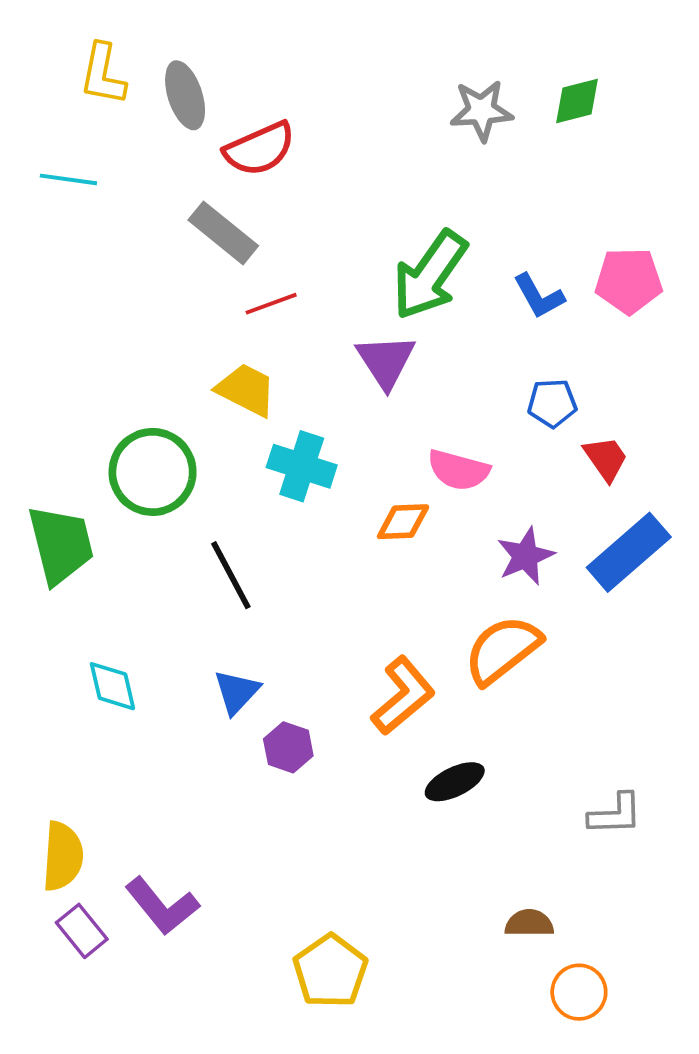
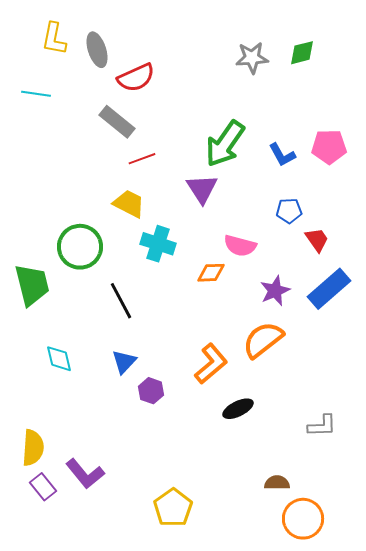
orange circle: (579, 992) -> (303, 519), size x1.4

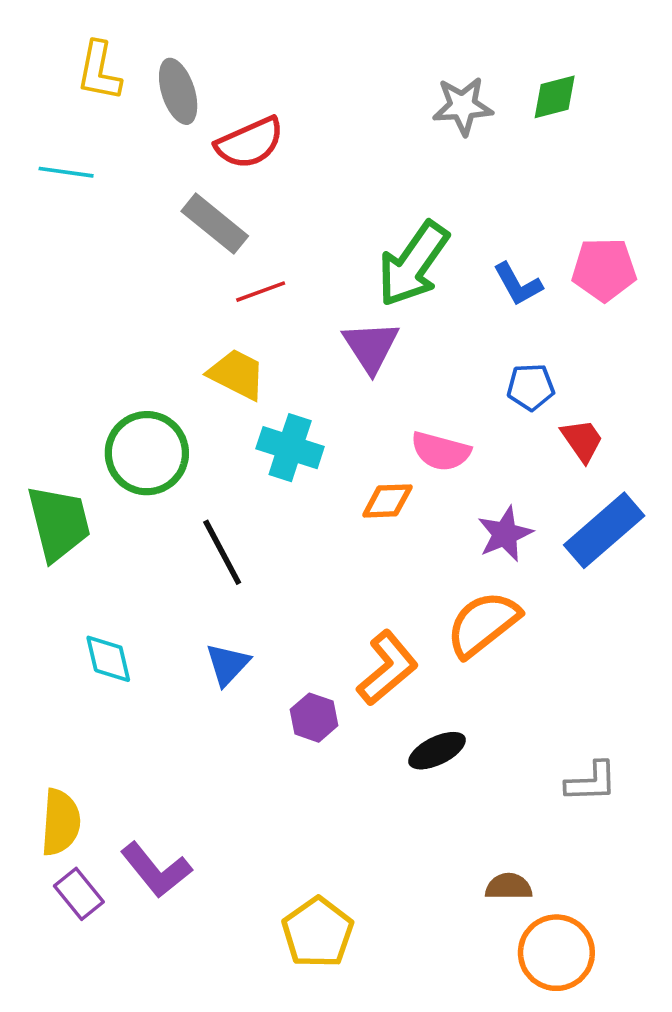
purple hexagon: (151, 391) -> (314, 718), moved

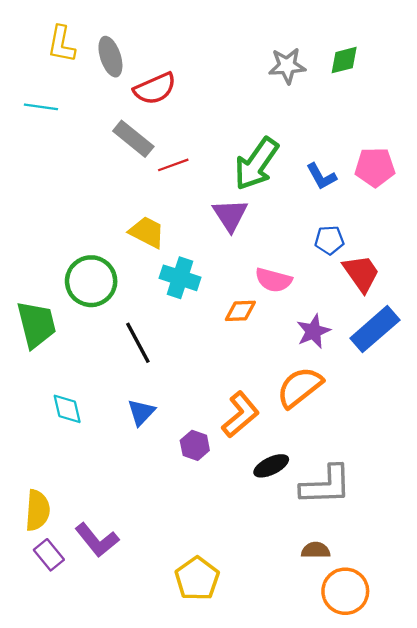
red line: (261, 292) -> (173, 165), moved
red trapezoid: (582, 440) -> (361, 273), size x1.4
gray L-shape: (591, 782) -> (326, 485), moved, size x1.6

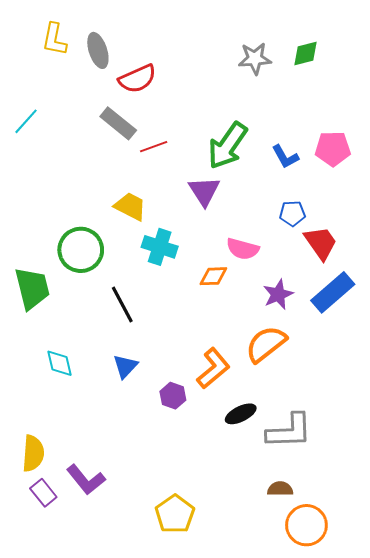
cyan line: (41, 107) -> (26, 121), moved, turned -56

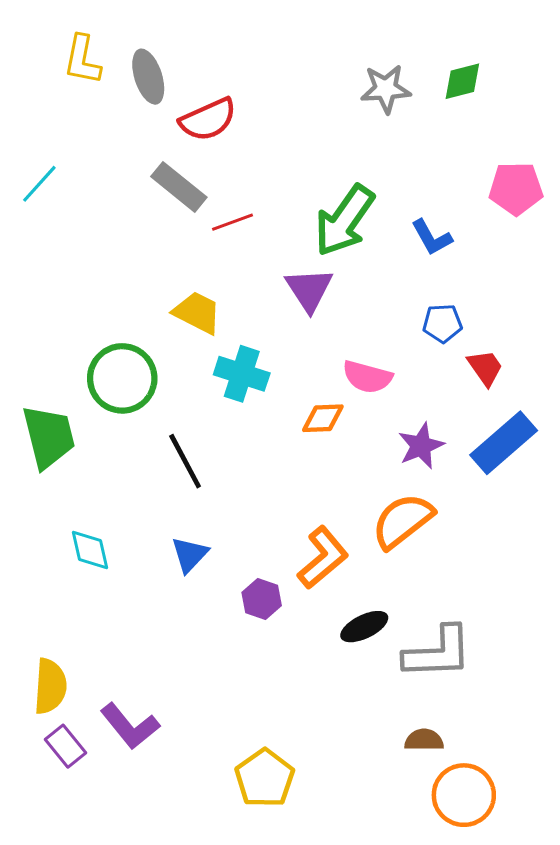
pink pentagon: (333, 149) -> (516, 188), moved
red trapezoid: (321, 243) -> (485, 368), size x0.7

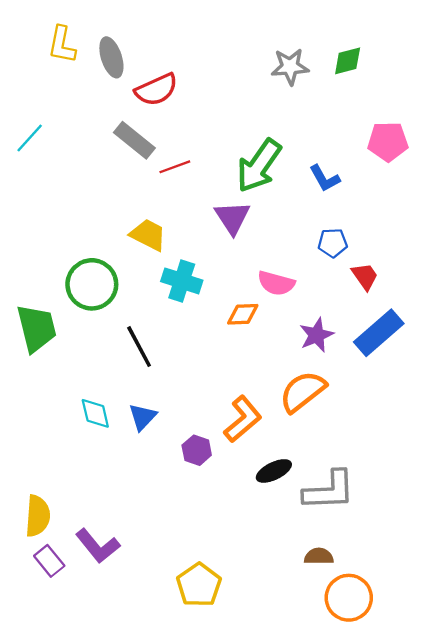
cyan diamond: (90, 550) -> (95, 413), moved

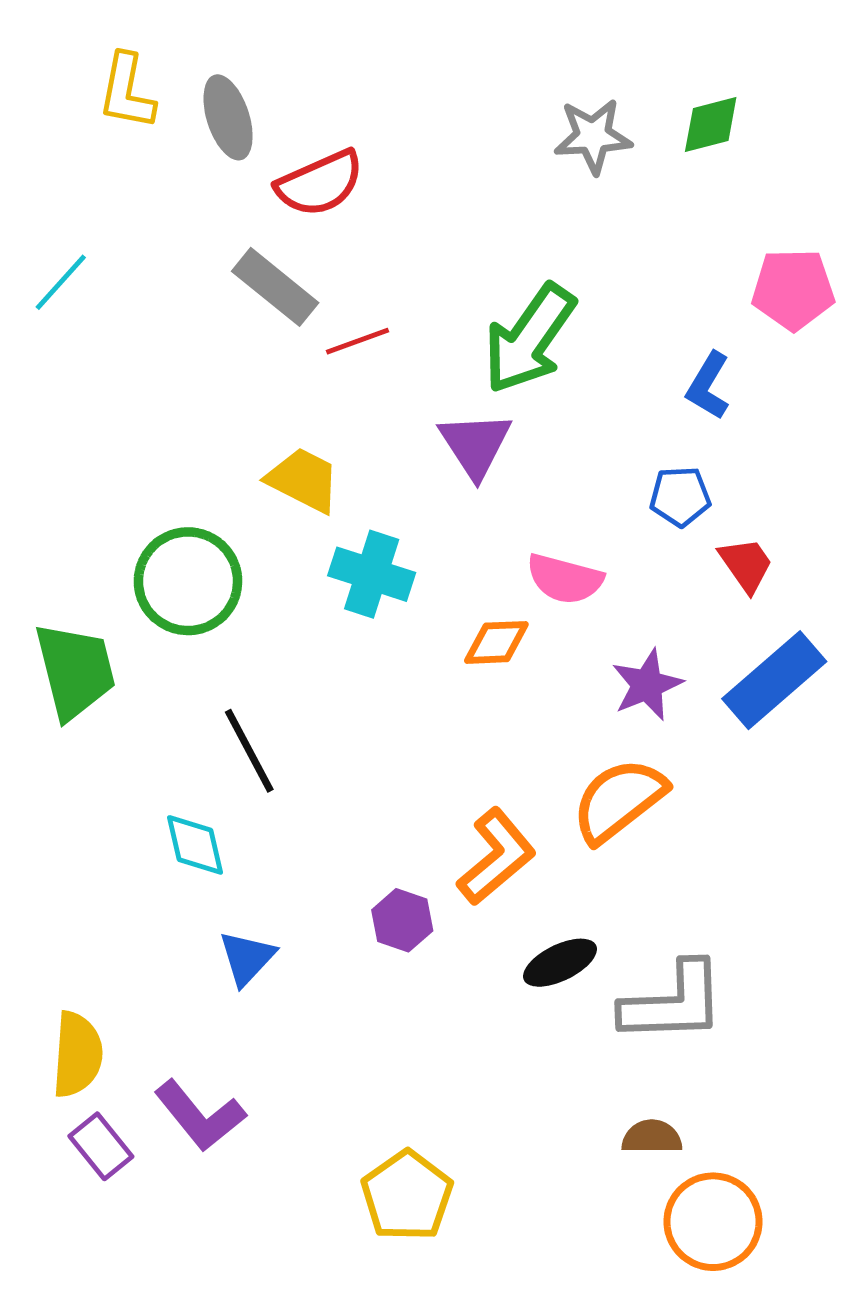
blue L-shape: (325, 178) -> (708, 386), moved, turned 60
black line: (139, 347) -> (249, 751), moved
blue triangle: (143, 417) -> (247, 958), moved

